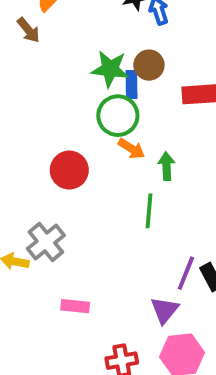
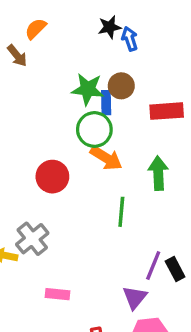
orange arrow: (131, 149) -> (106, 158), size x1.4
green arrow: (166, 166) -> (158, 173), moved, size x1.4

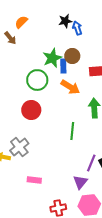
green star: (88, 89) -> (52, 58), turned -30
green circle: (94, 130) -> (37, 80), moved
orange arrow: (106, 158) -> (70, 87), moved

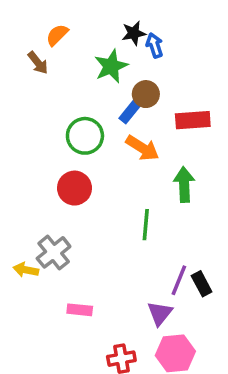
green star: (52, 58) -> (111, 66), moved
blue rectangle: (63, 66) -> (130, 111), turned 40

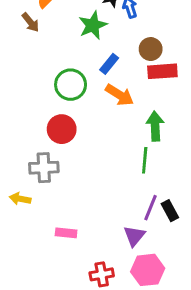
brown circle: (146, 94) -> (151, 49), moved
green line: (146, 225) -> (145, 160), moved
gray cross: (54, 252) -> (44, 168), moved, turned 36

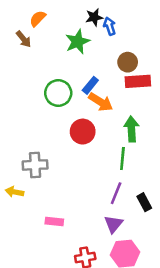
blue rectangle: (109, 64) -> (90, 85), moved
red circle: (62, 129) -> (83, 132), moved
purple line: (151, 208) -> (116, 193), moved

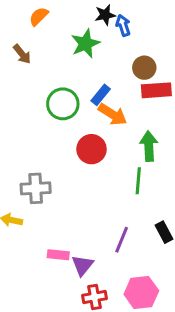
brown arrow: (24, 39) -> (22, 54), moved
purple line: (116, 193) -> (122, 240), moved
purple triangle: (113, 224) -> (82, 265), moved

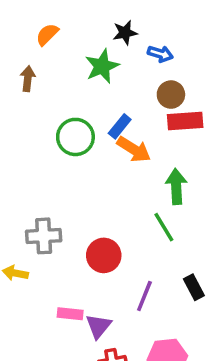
blue arrow: (123, 25) -> (160, 54), moved, turned 125
brown arrow: (22, 54) -> (28, 79), turned -135
red circle: (91, 149) -> (104, 255), moved
green line: (138, 181) -> (164, 227), turned -36

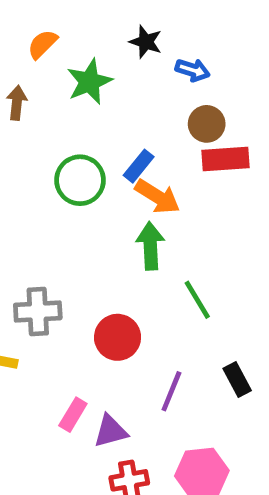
black star: (125, 33) -> (146, 42), turned 30
green star: (102, 66) -> (89, 82), moved
green arrow: (176, 186) -> (150, 246), moved
pink rectangle: (70, 314) -> (73, 415), turned -65
purple triangle: (98, 326) -> (110, 431), turned 36

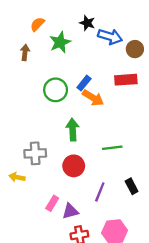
blue arrow: (193, 70) -> (110, 37), size x1.5
brown circle: (207, 124) -> (135, 49), moved
green arrow: (150, 246) -> (73, 130), moved
green line: (197, 300) -> (112, 148), turned -66

